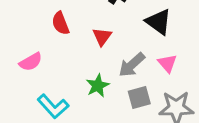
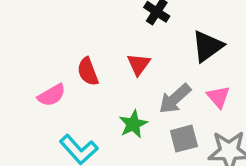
black triangle: (159, 22) -> (207, 46), turned 48
red semicircle: (60, 23) -> (88, 72), moved

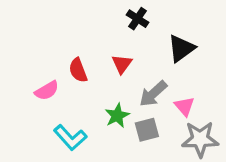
pink triangle: (218, 97) -> (184, 106), moved
gray square: (184, 139) -> (147, 130), moved

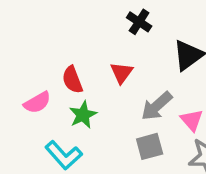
green star: (117, 116) -> (83, 115), moved

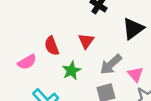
green star: (83, 115) -> (71, 71), moved

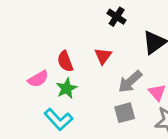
green star: (71, 71) -> (67, 88), moved

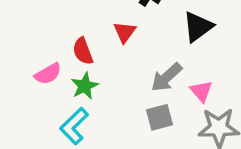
red triangle: (103, 56) -> (125, 32), moved
cyan L-shape: (58, 119) -> (74, 126), turned 88

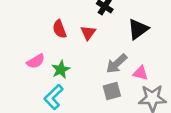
red semicircle: (83, 51) -> (60, 29), moved
pink triangle: (201, 91) -> (140, 73), turned -35

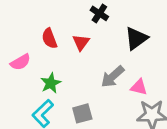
pink semicircle: (36, 61) -> (20, 62), moved
gray square: (112, 91) -> (82, 113), moved

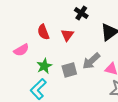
gray square: (82, 113) -> (69, 70), moved

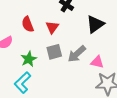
gray square: (69, 70) -> (54, 52), moved

